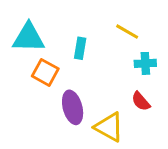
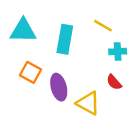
cyan rectangle: (80, 48) -> (65, 39), size x1.6
orange square: (45, 72) -> (30, 72), moved

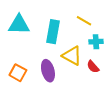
orange square: (30, 72) -> (18, 73), moved
yellow triangle: (88, 103) -> (72, 56), moved

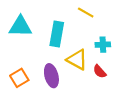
yellow line: (84, 21) -> (86, 13), moved
orange square: (18, 73) -> (19, 78), turned 30

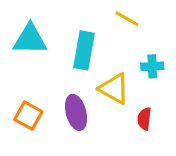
red semicircle: (100, 71) -> (144, 119), moved, turned 48
orange square: (19, 78) -> (28, 116), turned -30

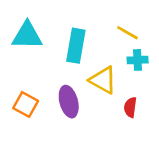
yellow line: (127, 19) -> (127, 33), moved

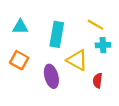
cyan triangle: (27, 36) -> (20, 27), size x0.7
orange square: (26, 104) -> (19, 60), moved

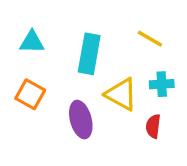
cyan cross: (103, 45) -> (162, 84), moved

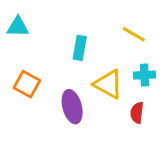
cyan triangle: (32, 42) -> (18, 27), moved
cyan rectangle: (89, 54) -> (80, 48), size x0.7

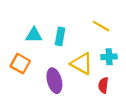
cyan triangle: (18, 27) -> (34, 35), moved

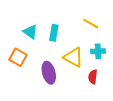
cyan triangle: (34, 35) -> (30, 32), turned 35

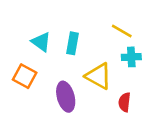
cyan cross: (98, 51) -> (131, 57), moved

